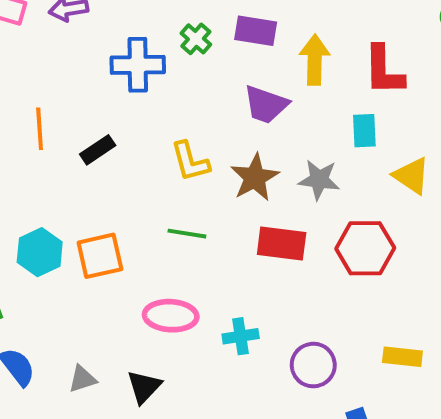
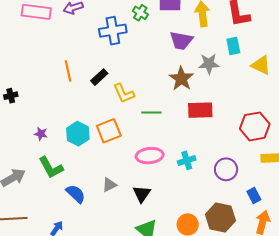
yellow L-shape: (190, 161) -> (124, 93), moved
gray star: (319, 180) -> (209, 64), moved
red hexagon: (365, 248) -> (255, 126), moved
gray triangle: (82, 379) -> (109, 185), moved

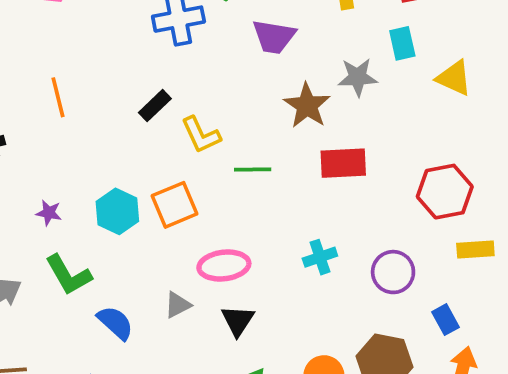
purple trapezoid: (181, 41) -> (274, 37), moved
orange line: (68, 71) -> (58, 97), moved
pink ellipse: (150, 156) -> (224, 265), moved

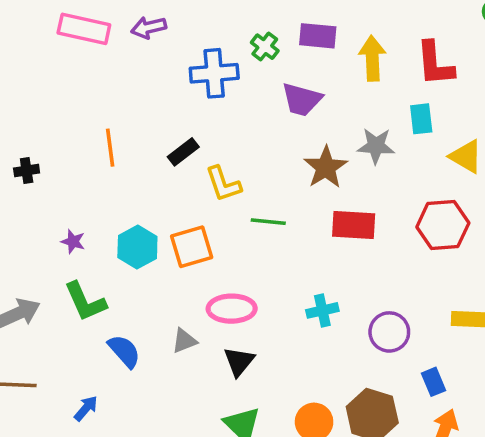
orange line: (58, 97) -> (110, 148), moved
red hexagon: (445, 192) -> (443, 225), moved

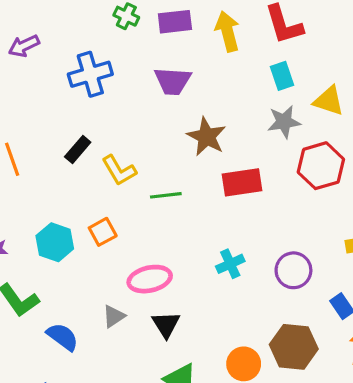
green cross: (265, 47) -> (126, 16), moved
gray star: (376, 146) -> (284, 122), moved
orange square: (192, 247) -> (103, 232), size x0.7

